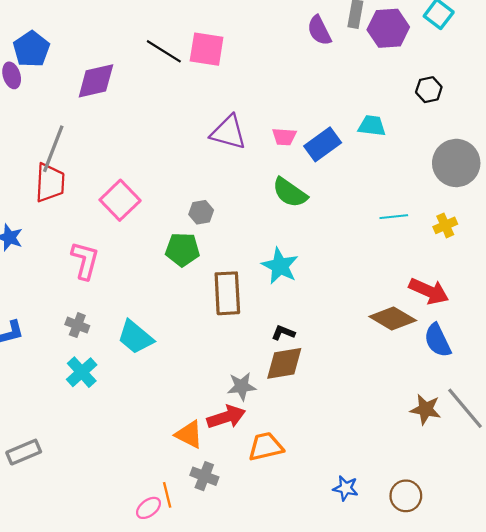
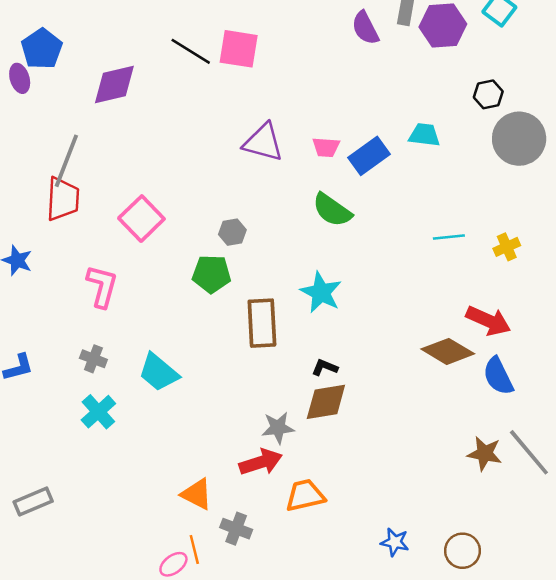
gray circle: (456, 163) -> (519, 139), moved
orange triangle: (189, 435) -> (197, 494), moved

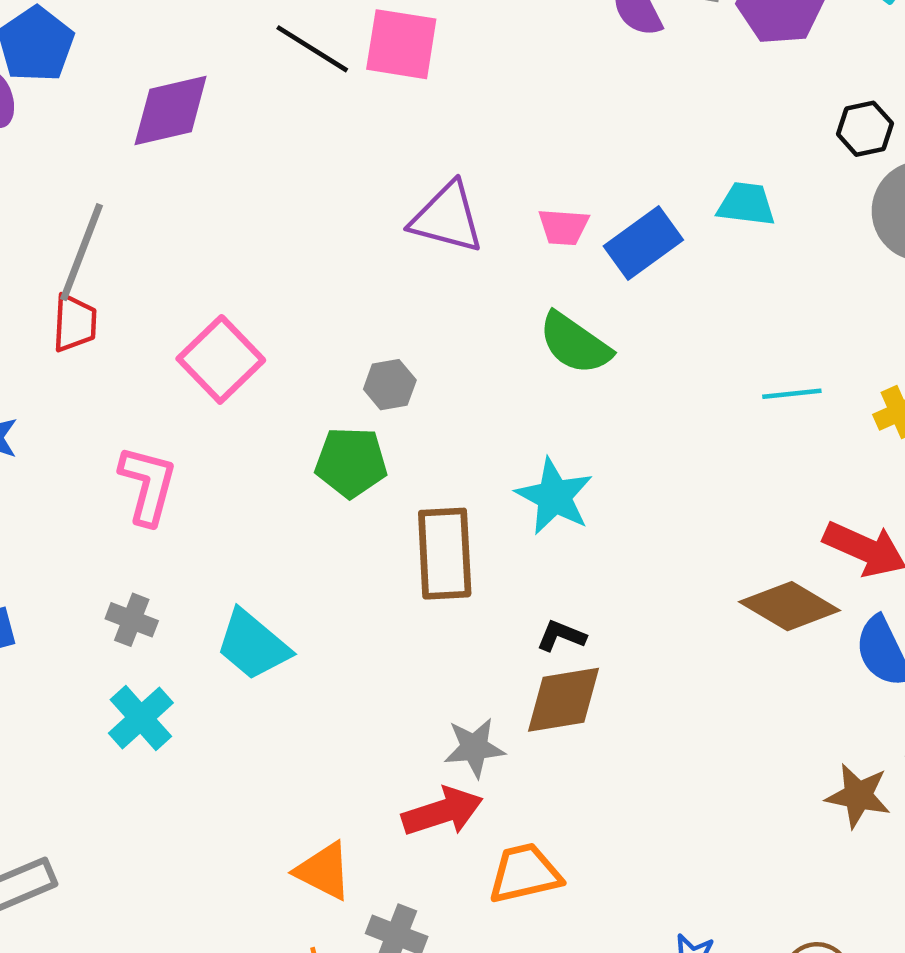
red trapezoid: (63, 199) -> (75, 323), size x0.7

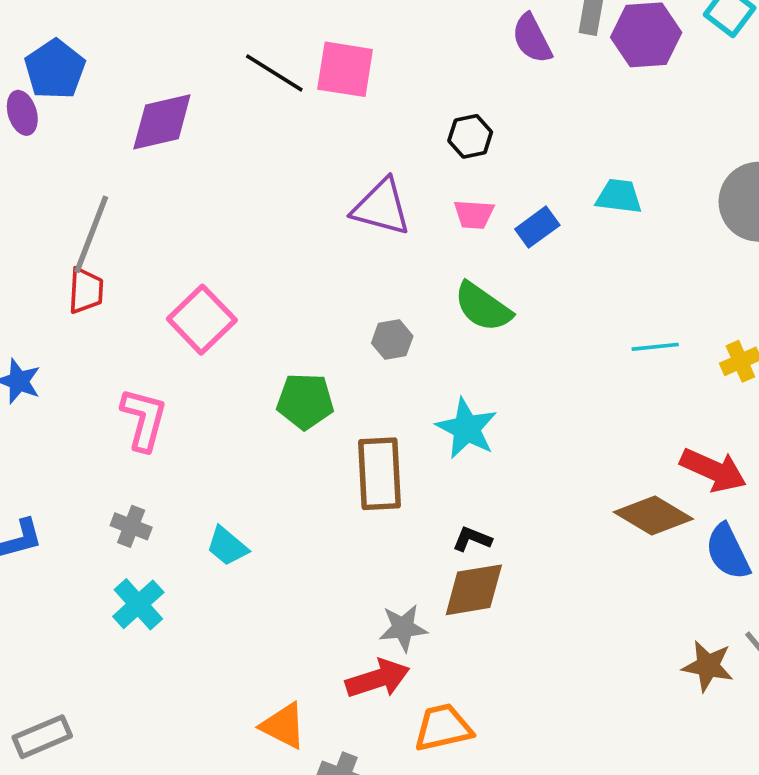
black hexagon: (865, 129) -> (470, 136), moved
blue rectangle: (643, 243) -> (537, 227), size x0.7
gray hexagon: (390, 385) -> (392, 340), moved
cyan trapezoid: (253, 645) -> (227, 546), size x0.7

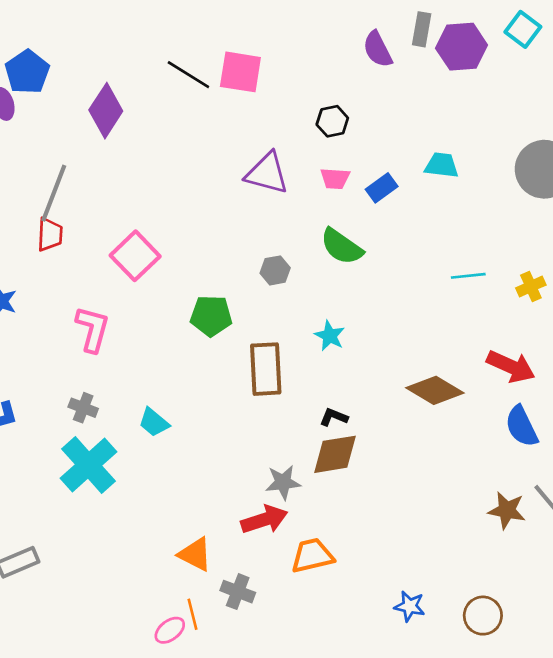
purple diamond: (162, 122) -> (106, 111), turned -44
cyan star: (467, 428) -> (330, 336), size x0.7
brown diamond: (653, 515) -> (435, 390), moved
cyan cross: (138, 604) -> (88, 465), size x1.5

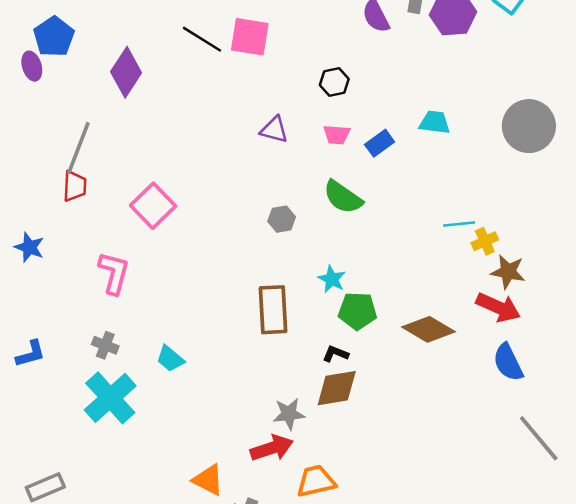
purple triangle: (267, 173) -> (274, 130), size x0.7
yellow cross: (531, 286) -> (485, 241), moved
green pentagon: (211, 316) -> (357, 311), moved
brown star: (507, 510) -> (508, 272), moved

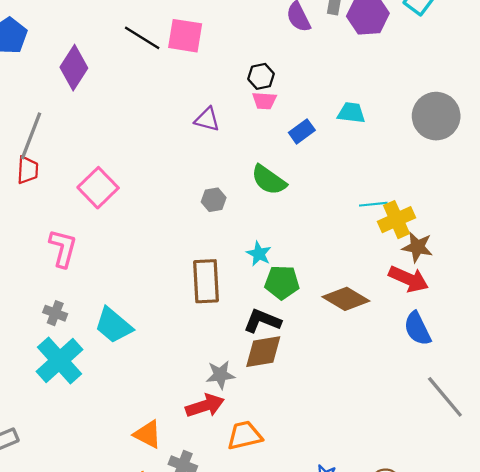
pink trapezoid: (337, 135) -> (264, 101), moved
yellow cross: (485, 241) -> (396, 220), size x1.5
black L-shape: (335, 354) -> (262, 321), size x1.6
cyan trapezoid: (170, 359) -> (114, 325), size x1.5

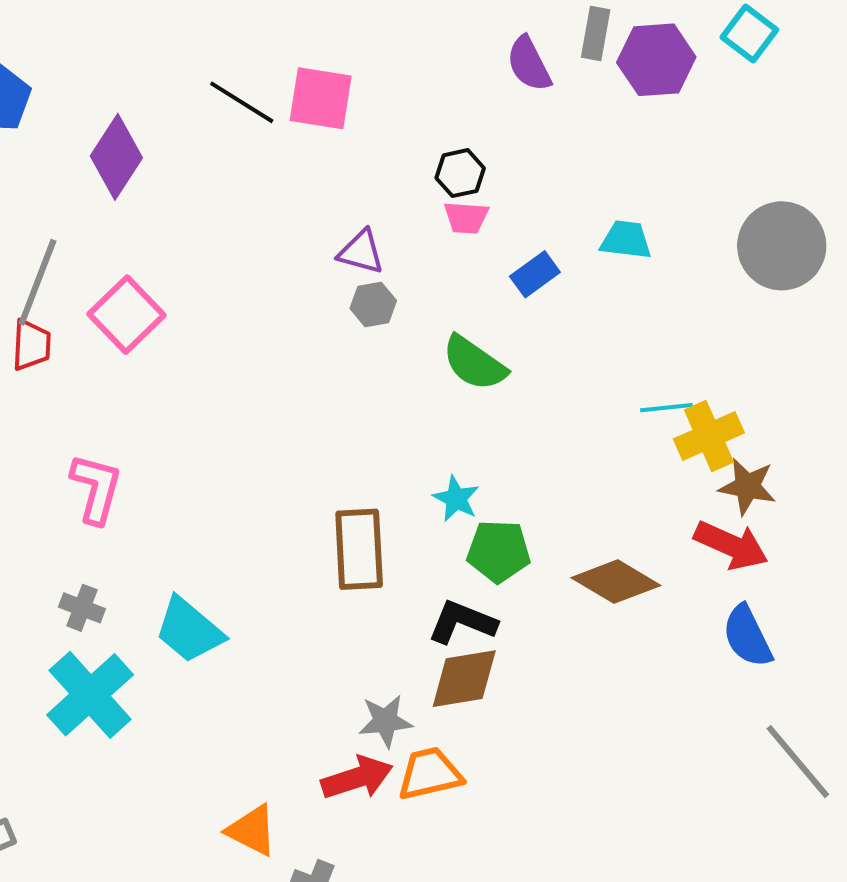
pink square: (98, 188) -> (126, 315), moved
gray hexagon: (214, 200) -> (373, 305), moved
orange trapezoid: (245, 435) -> (430, 774), moved

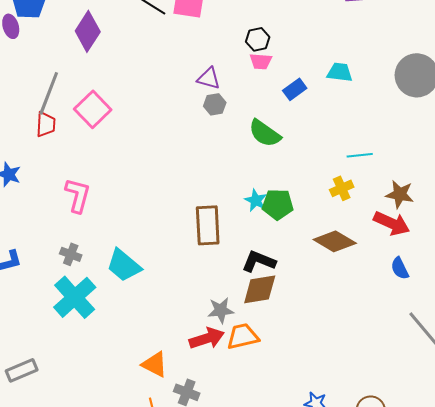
yellow cross: (709, 436) -> (342, 188), moved, size x0.7
green pentagon: (499, 551) -> (278, 204), moved
blue semicircle: (747, 636) -> (400, 268), size x0.7

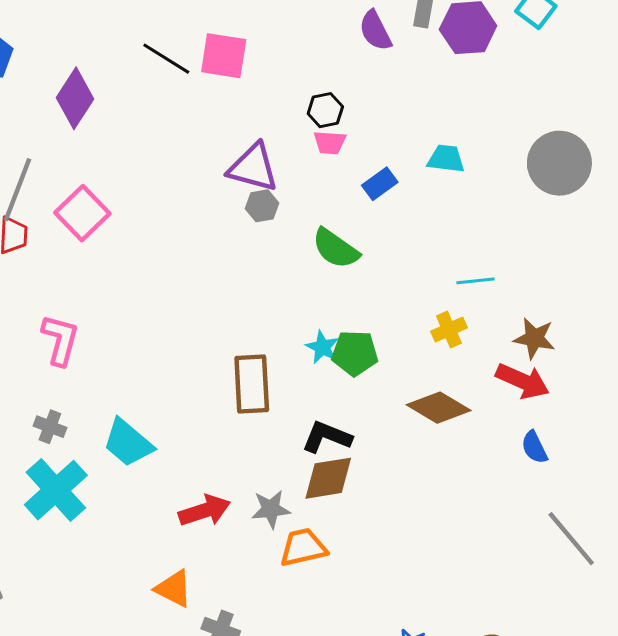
purple triangle: (209, 78) -> (253, 168), size x1.5
red arrow: (207, 338) -> (205, 511), moved

